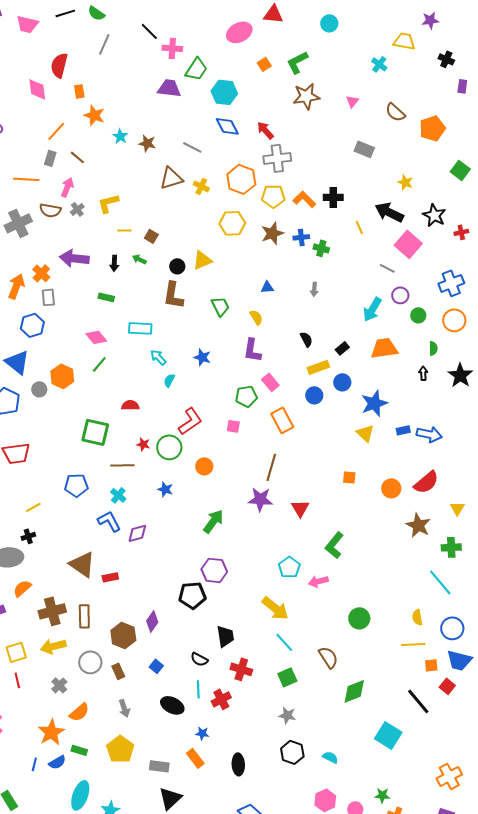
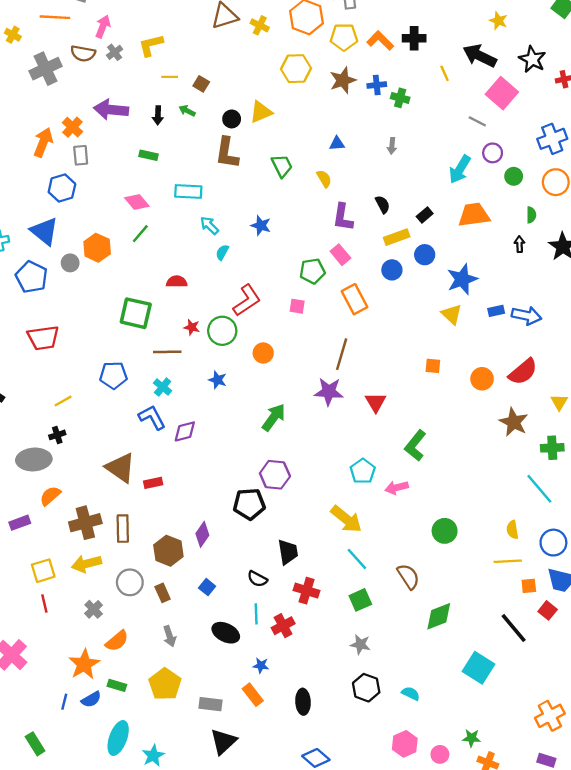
purple L-shape: (252, 350) -> (343, 217), moved

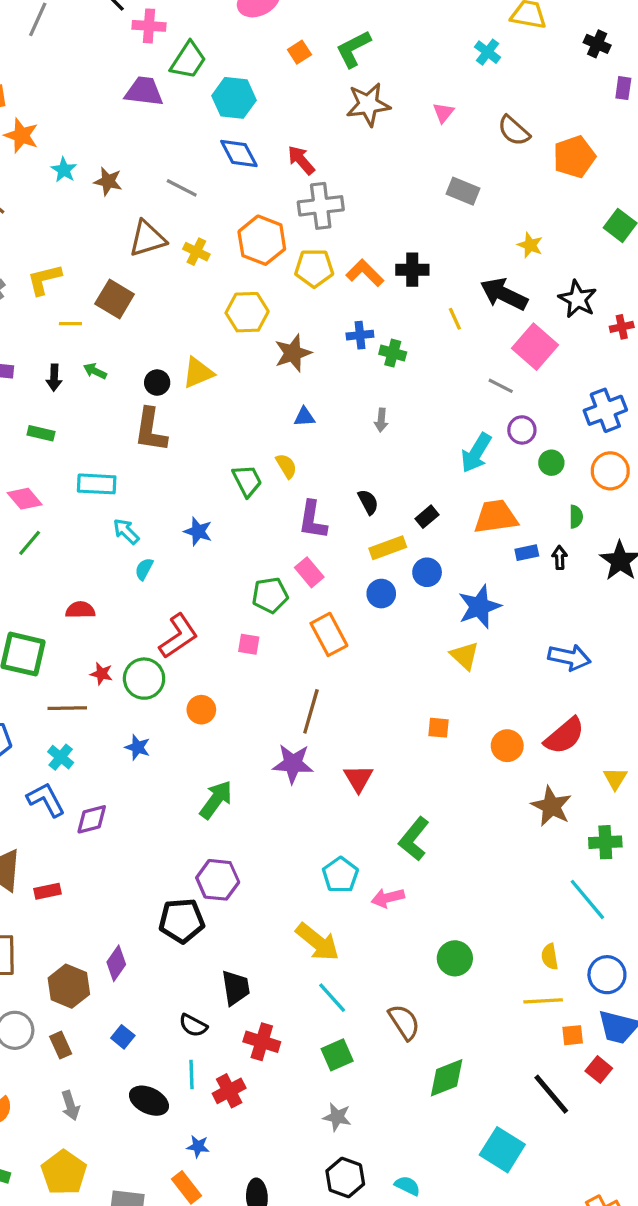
brown star: (343, 80) -> (293, 353), moved
brown square: (201, 84) -> (115, 299), moved, size x1.6
green trapezoid: (282, 166) -> (247, 481), moved
blue rectangle: (496, 311) -> (527, 553), moved

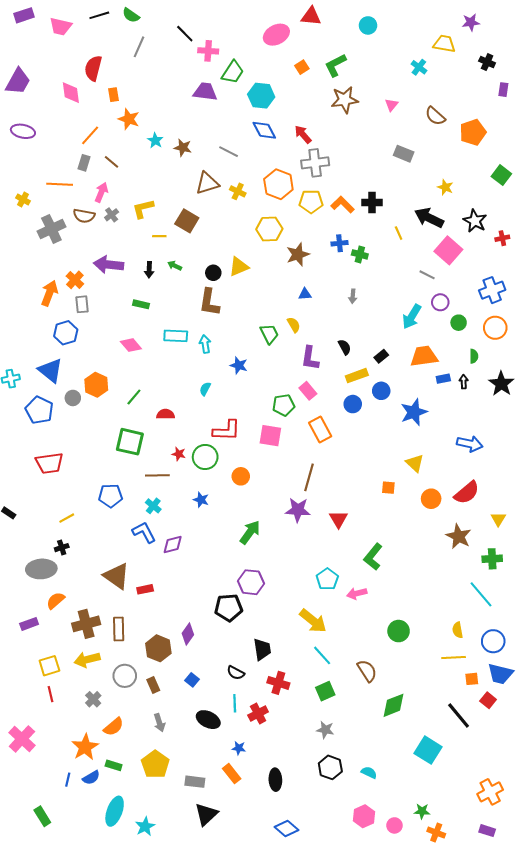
cyan arrow: (126, 531) -> (205, 344), moved, turned 36
green line: (30, 543) -> (134, 397), moved
red L-shape: (178, 636) -> (227, 431), turned 36
pink square: (249, 644) -> (270, 436), size x1.6
yellow triangle: (465, 656) -> (415, 463), moved

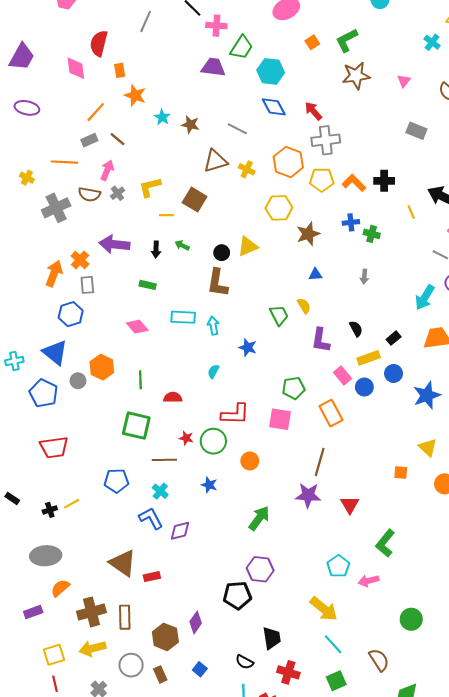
gray rectangle: (84, 163) -> (89, 140), turned 49
pink rectangle: (308, 391) -> (342, 376), moved
green line: (134, 397) -> (140, 380), turned -42
black cross: (62, 548) -> (50, 510), moved

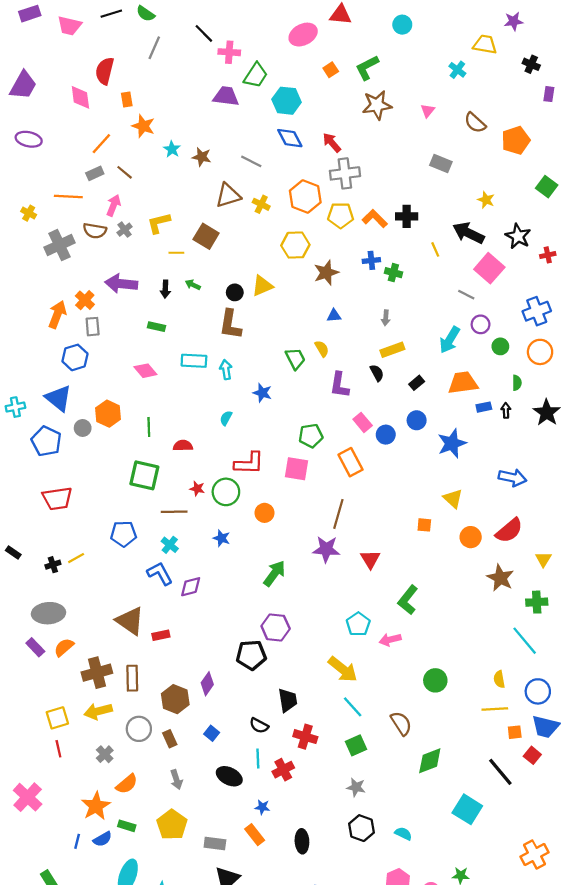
yellow rectangle: (369, 358) -> (392, 350), moved
purple rectangle: (33, 612) -> (35, 647), moved, turned 66

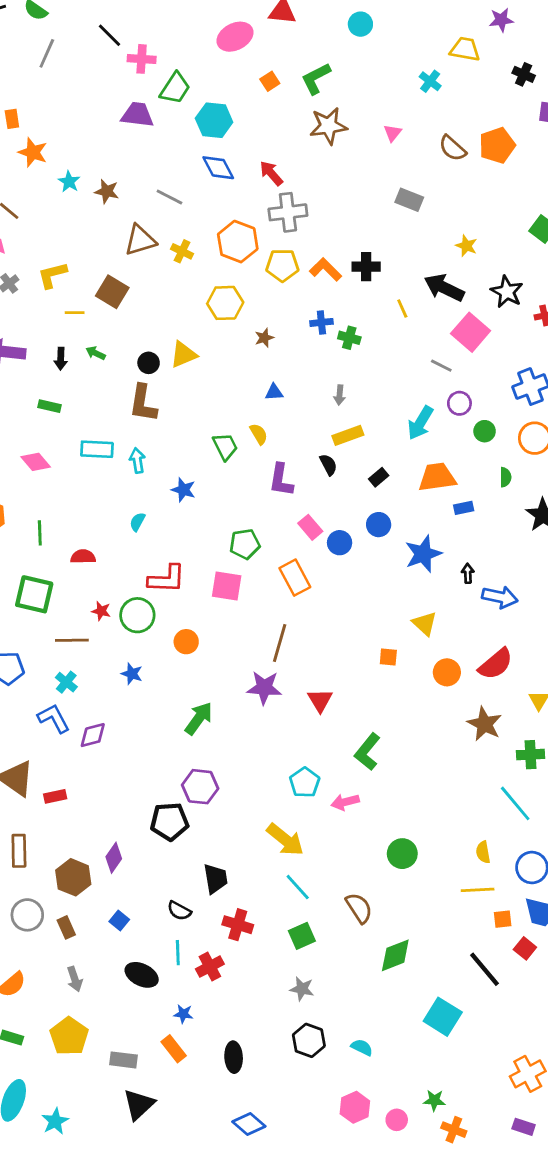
orange pentagon: (516, 140) -> (497, 145), moved
brown star: (326, 273) -> (264, 338), size x0.6
black arrow: (506, 410) -> (468, 573), moved

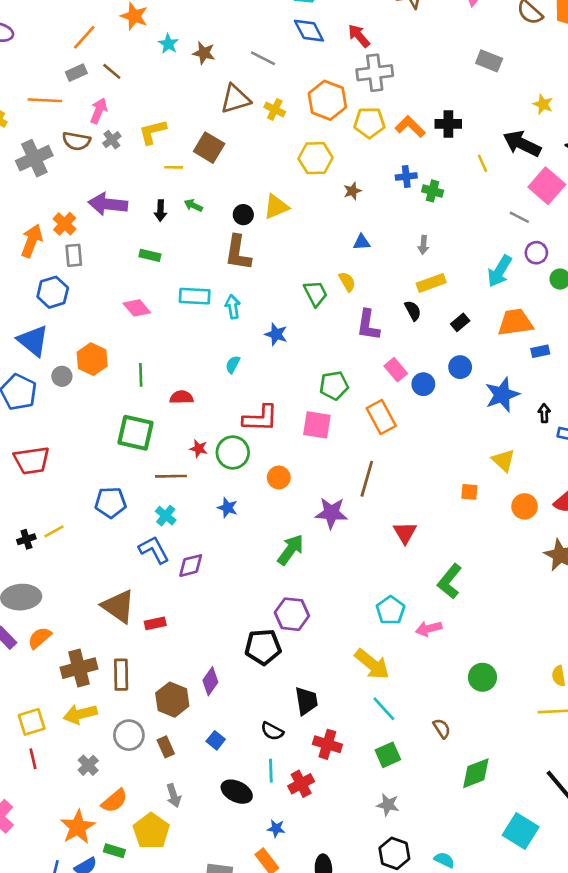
purple star: (264, 688) -> (331, 513), moved
brown semicircle: (359, 908) -> (442, 729), size x0.7
yellow pentagon: (69, 1036) -> (151, 831), moved

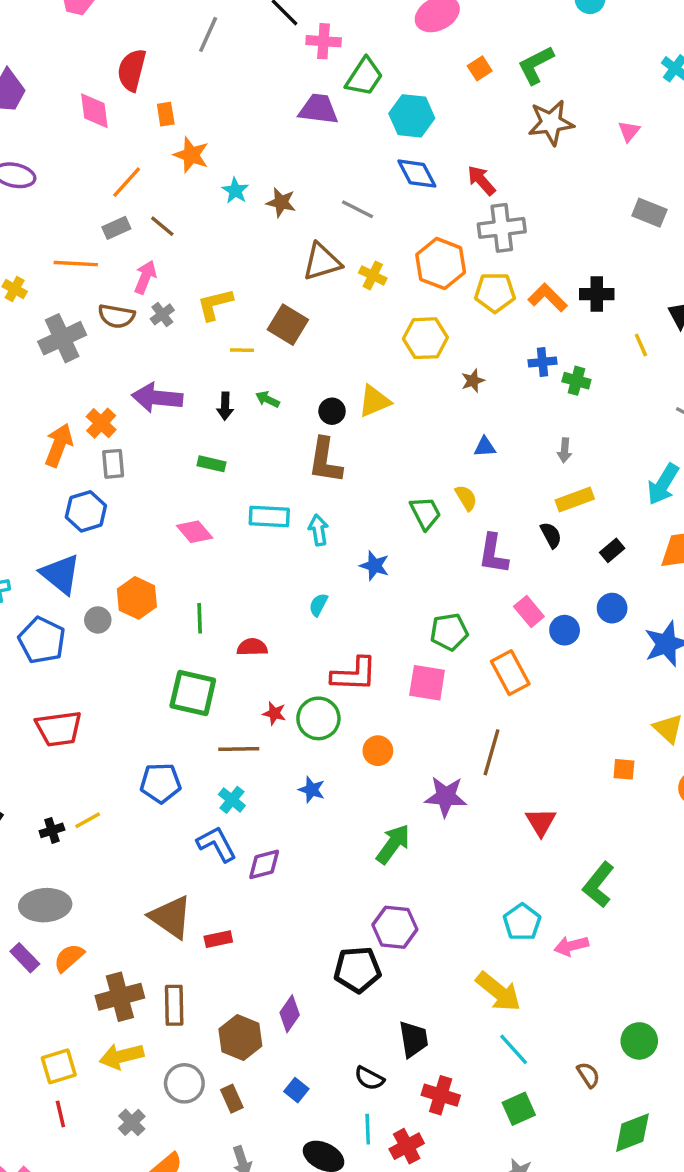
green circle: (482, 677) -> (639, 1041), moved

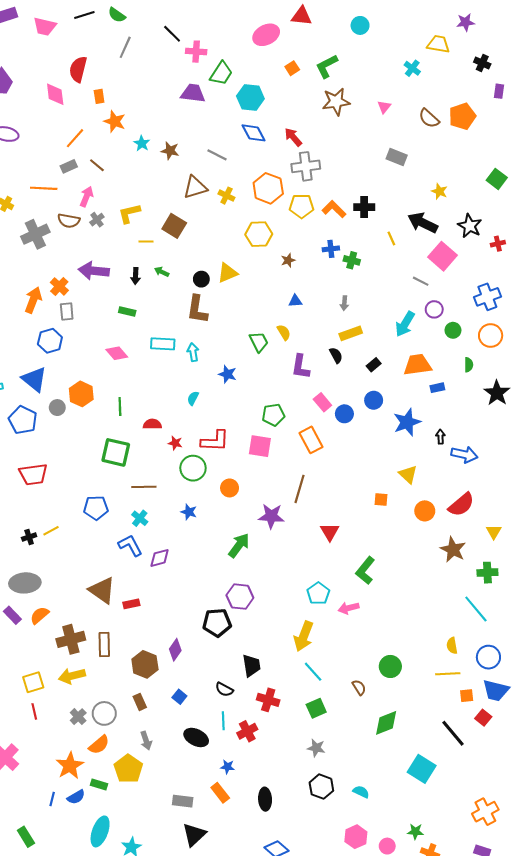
red star: (274, 713) -> (175, 443), moved
yellow arrow: (498, 992) -> (304, 636), turned 72
gray circle: (184, 1083) -> (104, 713), moved

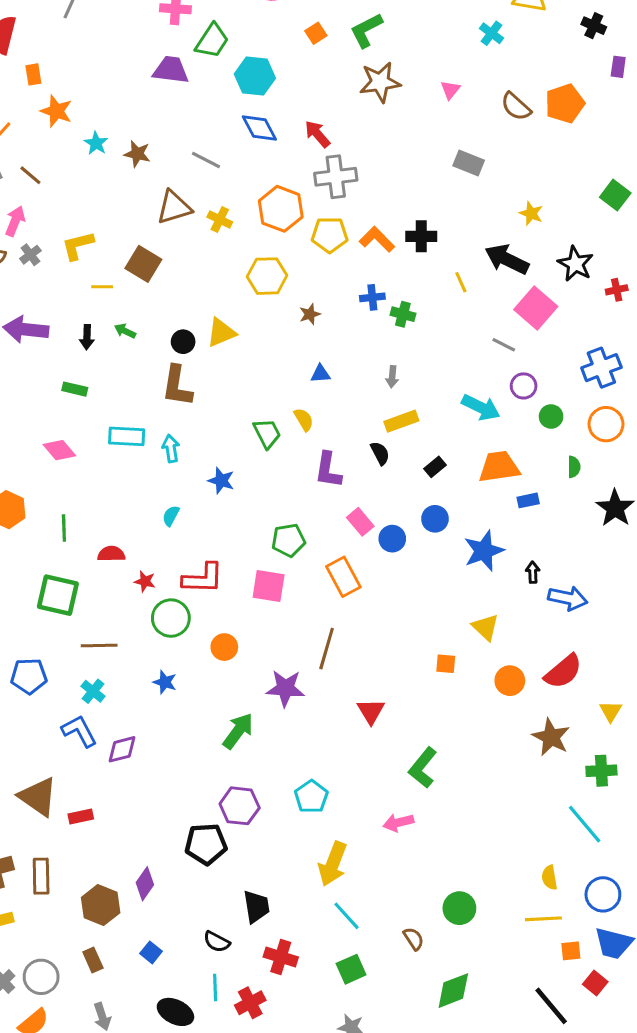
cyan arrow: (405, 324) -> (481, 407), turned -95
cyan pentagon: (318, 593) -> (311, 797), moved

